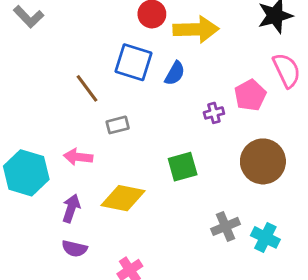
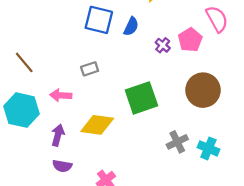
brown line: (87, 88) -> (24, 62), moved
purple cross: (214, 113) -> (163, 45), moved, turned -32
green square: (183, 167) -> (141, 98), size x1.4

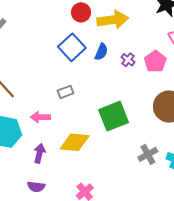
blue square: (99, 20) -> (72, 47), turned 36
purple cross: (163, 45) -> (128, 60), moved
purple semicircle: (62, 166) -> (36, 187), moved

